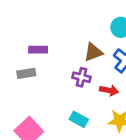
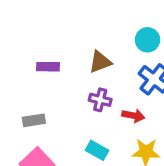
brown triangle: (93, 52) -> (100, 62), moved
gray rectangle: (26, 73) -> (34, 120), moved

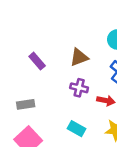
purple rectangle: (48, 67) -> (37, 61), turned 48

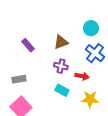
cyan rectangle: (77, 129) -> (62, 90), moved

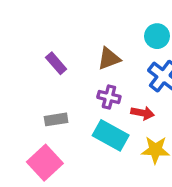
gray rectangle: (19, 79) -> (56, 119), moved
cyan rectangle: (62, 90) -> (111, 135), size x1.5

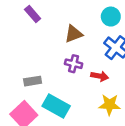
purple rectangle: (56, 63) -> (33, 14), moved
cyan rectangle: (111, 135) -> (56, 106), moved

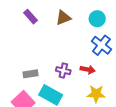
brown triangle: (74, 34) -> (63, 18), moved
purple cross: (74, 64) -> (63, 71), moved

